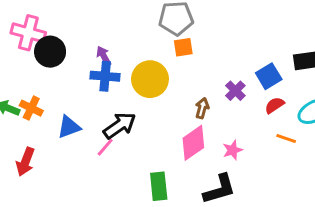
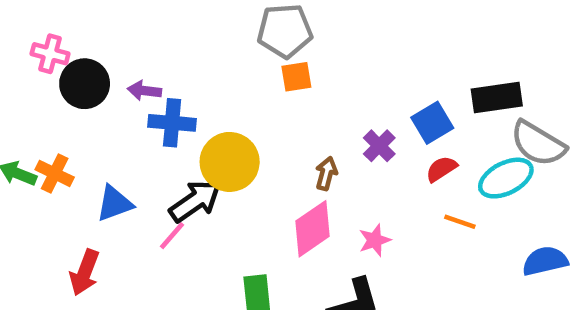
pink cross: (28, 33) -> (50, 54), size x0.7
purple arrow: (104, 56) -> (144, 91), moved, turned -54
yellow circle: (150, 79) -> (230, 162), moved
red arrow: (25, 162) -> (85, 272), moved

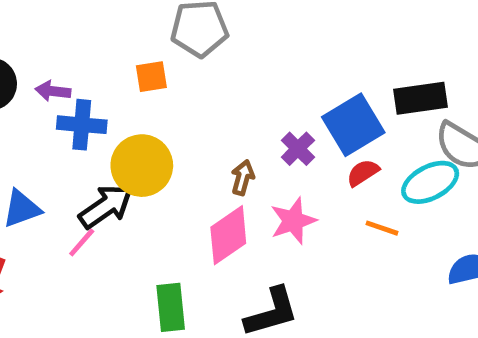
orange square: (296, 77) -> (151, 77), moved
blue square: (432, 123) -> (353, 125), size x1.4
pink star: (375, 240) -> (293, 221), moved, size x1.4

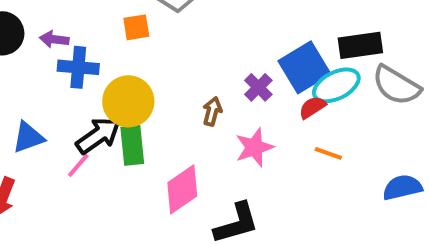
cyan ellipse: (430, 182) -> (336, 85), moved
pink diamond: (228, 235) -> (182, 189), moved
green rectangle: (171, 307) -> (132, 145), moved

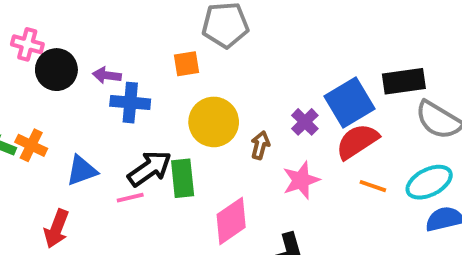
cyan ellipse: (336, 85) -> (429, 182), moved
yellow circle: (128, 101) -> (214, 122), moved
red semicircle: (312, 107) -> (357, 141), size x1.6
pink line: (78, 165) -> (130, 198), turned 36

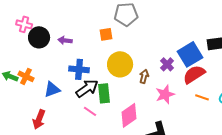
blue cross: (130, 103) -> (79, 69), moved
pink line: (130, 198) -> (90, 111), moved, turned 48

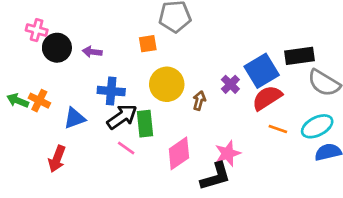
pink star: (165, 94) -> (228, 153), moved

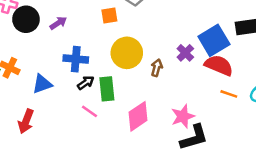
purple arrow: (92, 52) -> (58, 23), turned 140
red semicircle: (267, 98) -> (219, 65), turned 56
black arrow: (122, 117) -> (86, 83), size x0.6
black L-shape: (216, 176) -> (194, 137), moved

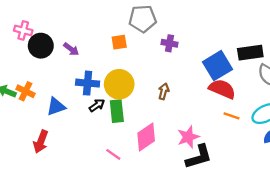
purple arrow: (58, 23) -> (71, 49), turned 70
yellow circle: (127, 53) -> (119, 84), moved
purple cross: (185, 53) -> (170, 43), moved, turned -35
pink line: (89, 111) -> (113, 154), moved

